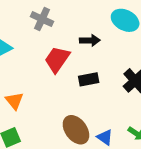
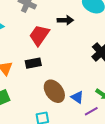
black rectangle: (89, 79) -> (33, 63), moved

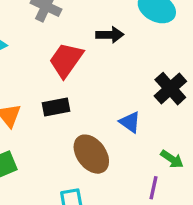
blue triangle: (77, 97) -> (130, 122), moved
purple line: (91, 111) -> (153, 188), turned -48

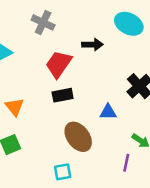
black rectangle: (56, 107) -> (63, 95), moved
blue triangle: (130, 122) -> (108, 112), turned -36

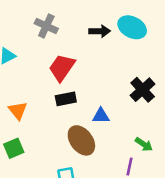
black arrow: (92, 45) -> (100, 31), moved
blue triangle: (108, 112) -> (101, 116), moved

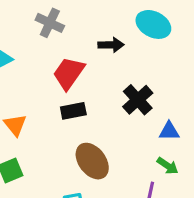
black arrow: (100, 31) -> (111, 45), moved
black cross: (143, 90) -> (138, 100), moved
blue triangle: (101, 116) -> (169, 131), moved

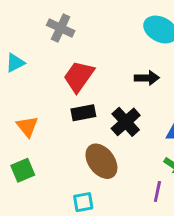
black arrow: (111, 45) -> (147, 78), moved
black cross: (138, 100) -> (126, 122), moved

